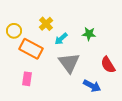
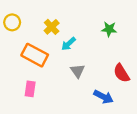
yellow circle: (14, 31) -> (12, 22), moved
green star: (89, 34) -> (109, 29), moved
gray triangle: (69, 63) -> (78, 71), size x0.6

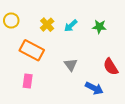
cyan arrow: (68, 44) -> (71, 26), moved

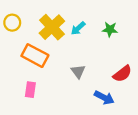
yellow cross: (47, 25) -> (52, 27), size x1.6
red semicircle: (111, 67) -> (122, 74), turned -96

